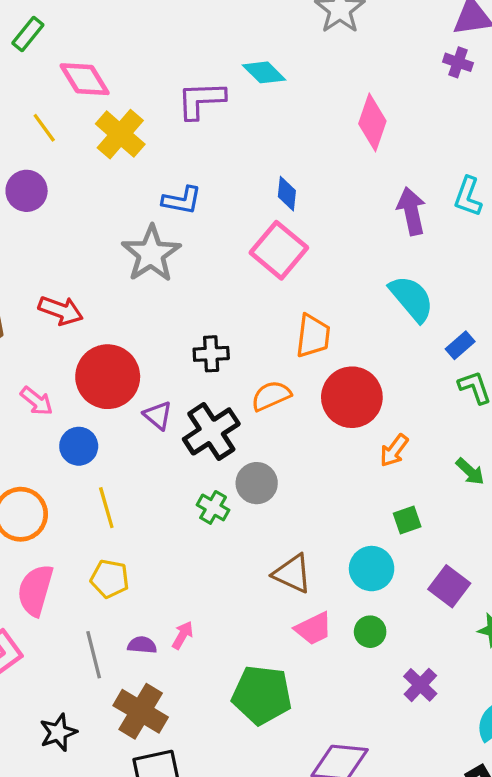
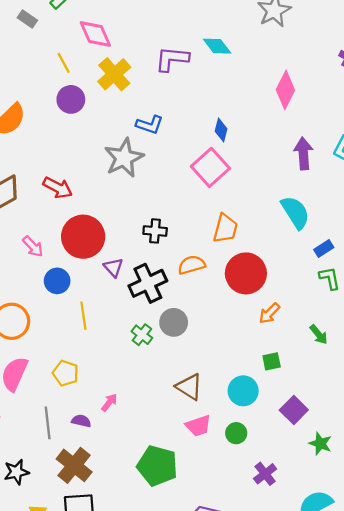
purple circle: (27, 191) -> (71, 99), moved
yellow line: (106, 508) -> (83, 316), moved
pink arrow: (183, 635) -> (109, 402), moved

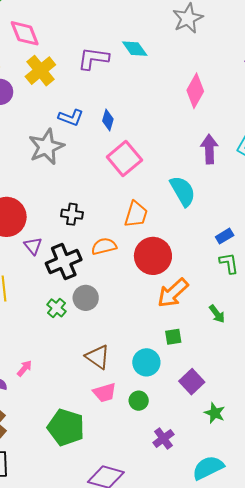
blue diamond: (221, 130) -> (108, 120), moved
cyan semicircle: (295, 212) -> (183, 191), moved
orange arrow: (269, 313) -> (173, 293), size x1.6

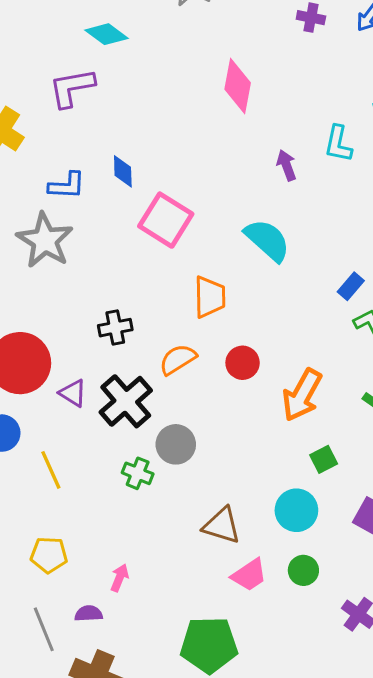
cyan diamond: (135, 49) -> (106, 34), moved
purple arrow: (209, 149) -> (287, 165), size x0.7
red circle: (153, 256) -> (243, 363), moved, size x0.6

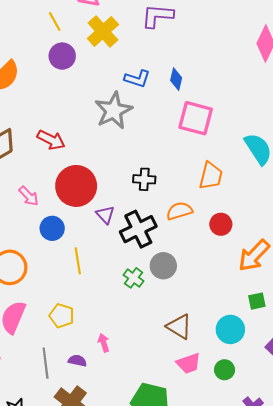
pink square: (166, 220) -> (196, 118), turned -32
pink arrow: (120, 578) -> (104, 343), turned -54

